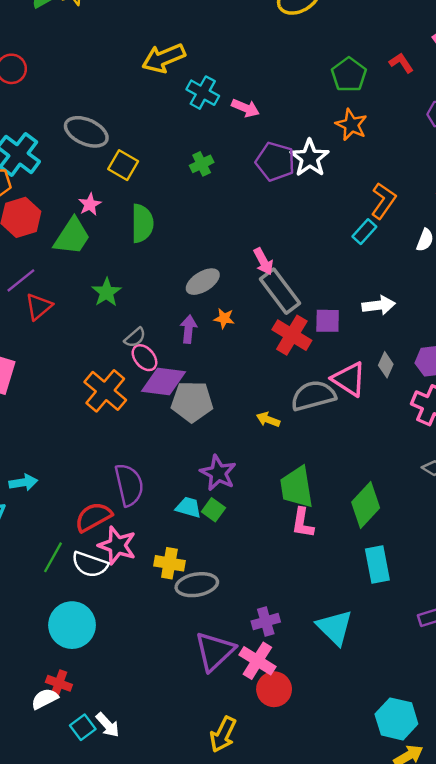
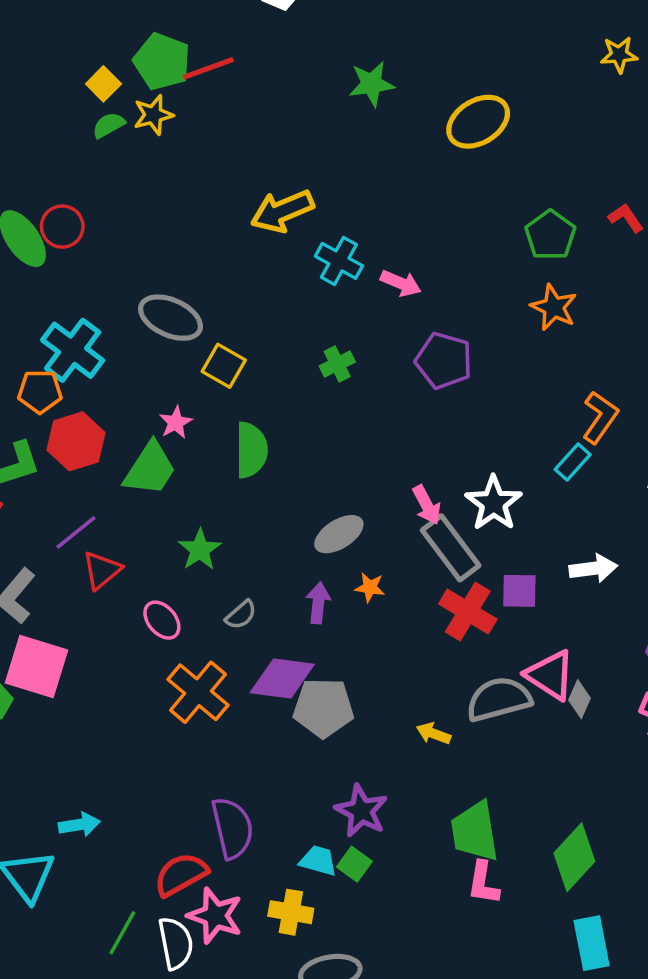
white star: (310, 158) -> (494, 503), moved
pink ellipse: (145, 358) -> (162, 620), moved
gray diamond: (386, 365) -> (580, 699), moved
yellow cross: (169, 563) -> (291, 912), moved
white semicircle: (90, 564) -> (176, 943), turned -120

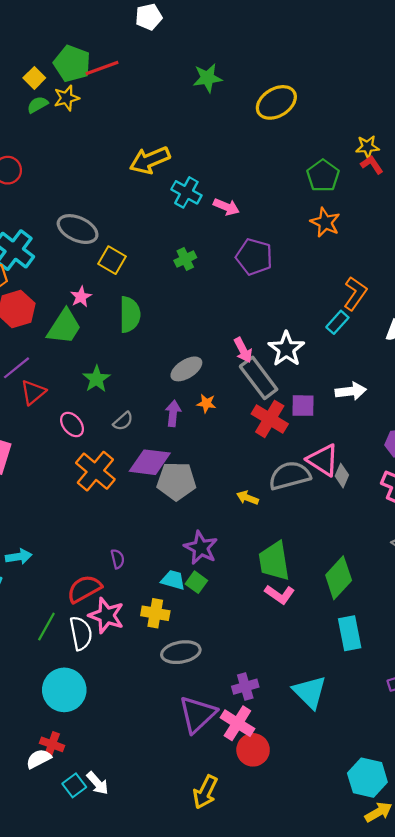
yellow star: (619, 55) -> (367, 147), moved
purple semicircle: (232, 828) -> (118, 559), size x0.5
pink L-shape: (483, 883) -> (280, 594), turned -64

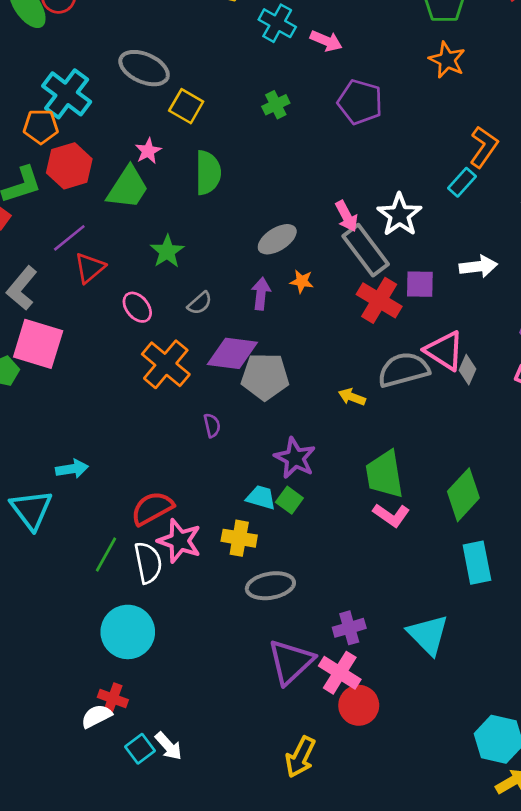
purple semicircle: (118, 559) -> (212, 425), moved

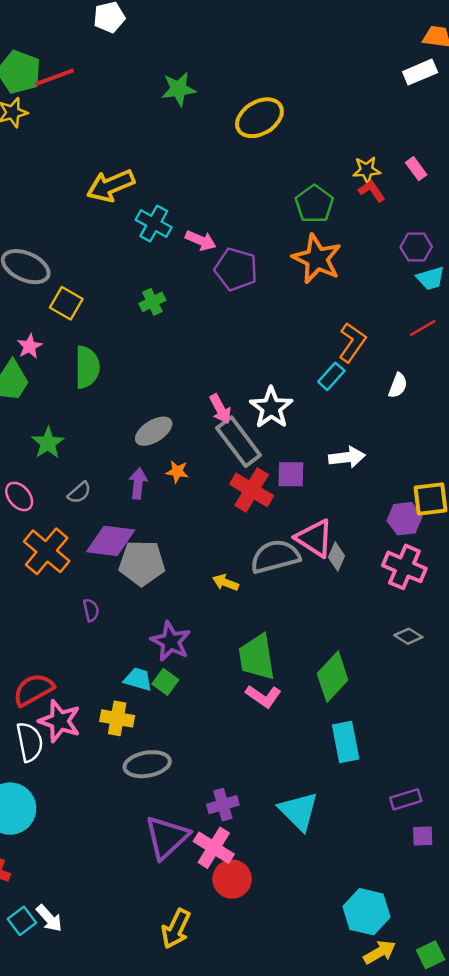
orange star: (447, 60) -> (317, 259), size x1.4
purple pentagon: (360, 102) -> (236, 269), moved

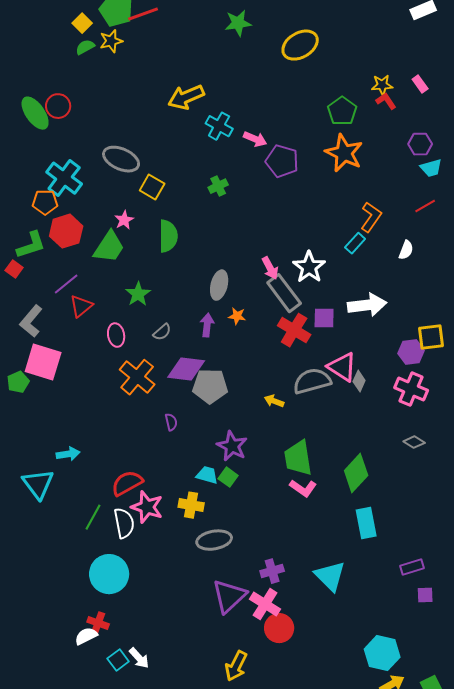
gray ellipse: (154, 431) -> (219, 285), turned -44
white arrow: (347, 457) -> (367, 305), size x1.4
pink ellipse: (19, 496) -> (116, 335), turned 30

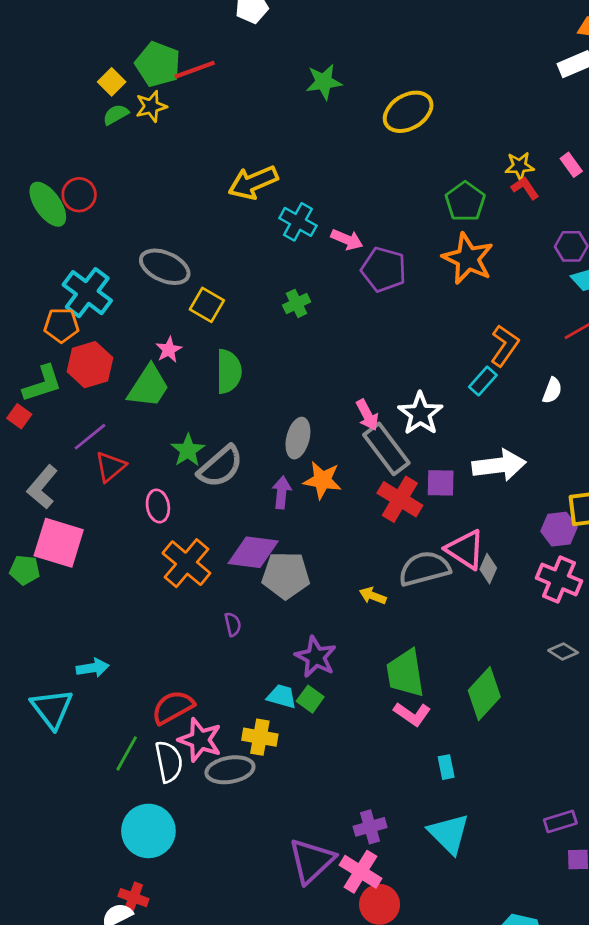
orange star: (237, 316) -> (322, 480), size x1.6
gray semicircle: (162, 332) -> (220, 467), moved, size x1.8
green pentagon: (18, 382) -> (25, 570), turned 30
cyan rectangle: (366, 523) -> (446, 767), moved, size x0.6
gray ellipse: (214, 540) -> (230, 770), moved

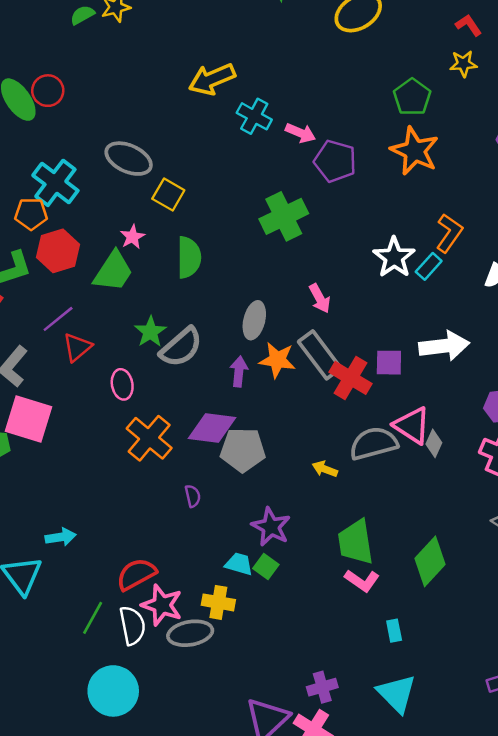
red L-shape: (525, 188) -> (469, 25), moved
green cross: (297, 303) -> (284, 216), moved, size x1.8
white star: (420, 414) -> (394, 257), moved
gray rectangle: (386, 449) -> (320, 355), moved

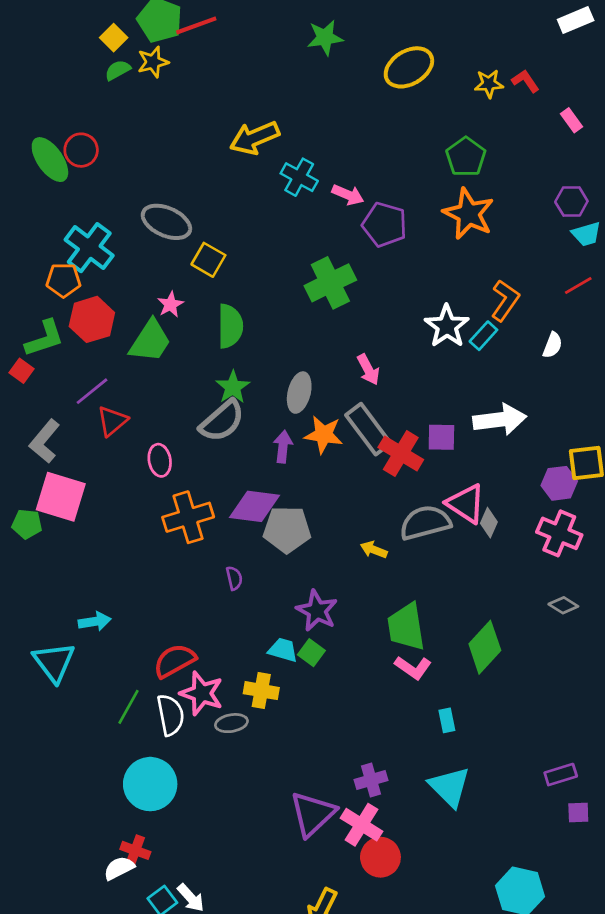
yellow star: (463, 64) -> (489, 84), moved
green star: (150, 332) -> (233, 387), moved
orange cross: (149, 438) -> (188, 517), turned 33
gray ellipse: (190, 633) -> (231, 723), size x0.7

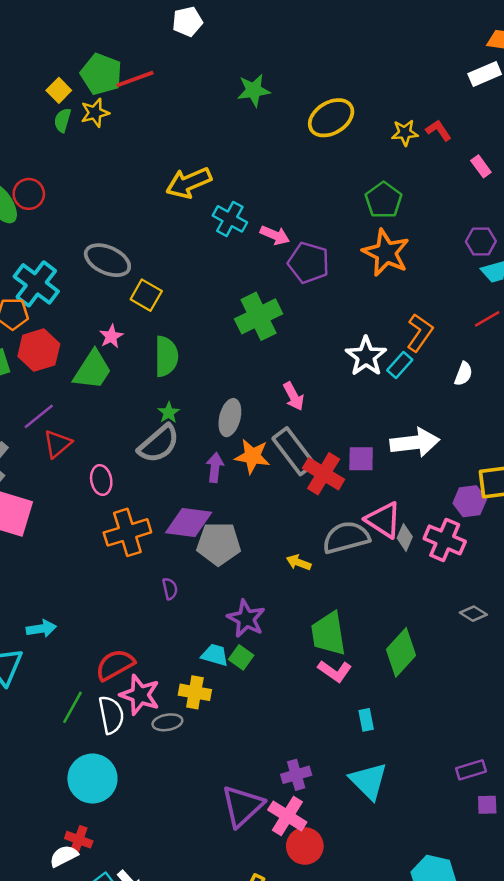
green semicircle: (118, 70) -> (62, 120), turned -45
green star: (233, 387) -> (169, 413), size x0.7
pink cross: (559, 533) -> (445, 540), moved

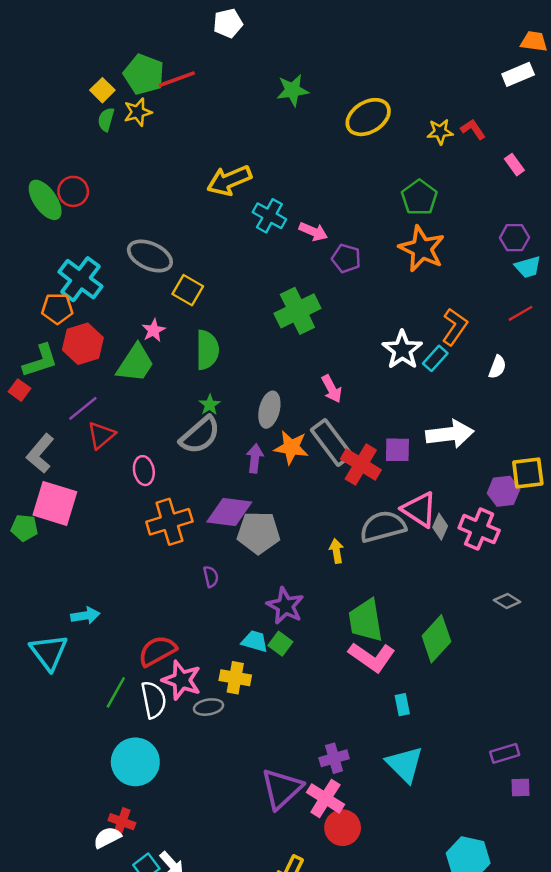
purple pentagon: (309, 263) -> (346, 258), size x0.7
yellow arrow: (299, 562) -> (336, 551), turned 60
pink L-shape: (335, 671) -> (372, 657), size x1.4

